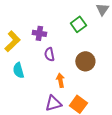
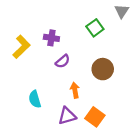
purple semicircle: (49, 54) -> (63, 61), turned -120
cyan semicircle: (18, 70) -> (35, 99), moved

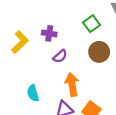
brown circle: (103, 69) -> (99, 52), moved
orange arrow: (75, 90) -> (72, 84), size x1.5

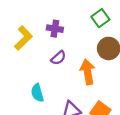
purple semicircle: (60, 56) -> (58, 58), moved
orange arrow: (72, 84) -> (88, 72), moved

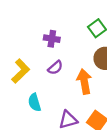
yellow L-shape: (23, 38) -> (21, 71), moved

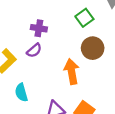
purple semicircle: (55, 68) -> (34, 50), moved

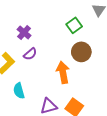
purple cross: (39, 28) -> (24, 32), moved, turned 32

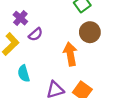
purple cross: (24, 32) -> (20, 18), moved

